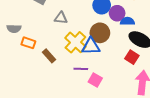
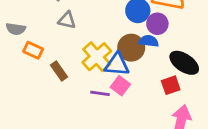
gray triangle: (61, 18) -> (67, 20), moved
blue semicircle: (127, 21) -> (149, 41), moved
red square: (132, 57) -> (171, 85), turned 32
pink square: (95, 80) -> (120, 86), moved

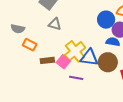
brown circle: (131, 48) -> (108, 62), moved
brown rectangle: (59, 71) -> (47, 60), turned -64
pink square: (120, 86) -> (63, 62), moved

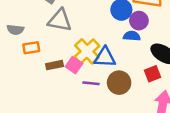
gray triangle: (55, 24) -> (60, 20), size x1.5
orange rectangle: (30, 45) -> (31, 48), turned -32
brown circle: (108, 62) -> (119, 83), moved

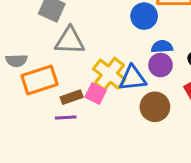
purple circle: (139, 21) -> (161, 65), moved
orange rectangle: (31, 48) -> (40, 80), size x1.6
purple line: (91, 83) -> (66, 118), moved

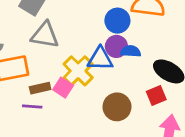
purple circle: (161, 65) -> (116, 46), moved
blue triangle: (133, 78) -> (100, 59), moved

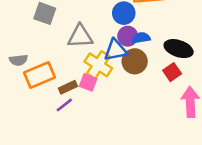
gray triangle: (45, 35) -> (80, 36), moved
purple line: (32, 106) -> (64, 105), turned -30
brown circle: (117, 107) -> (135, 61), moved

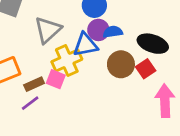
gray triangle: (80, 36) -> (48, 30), turned -40
brown circle: (135, 61) -> (121, 64), moved
yellow cross: (98, 65) -> (67, 60), turned 32

